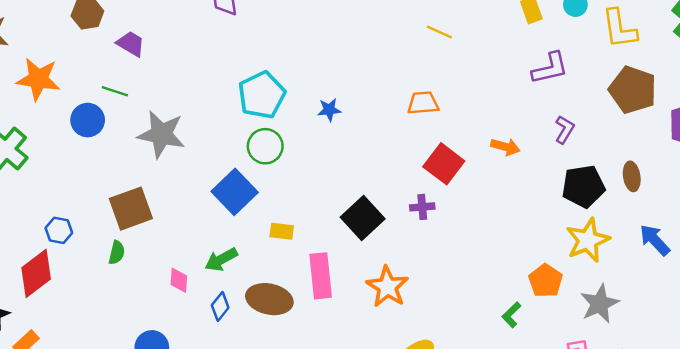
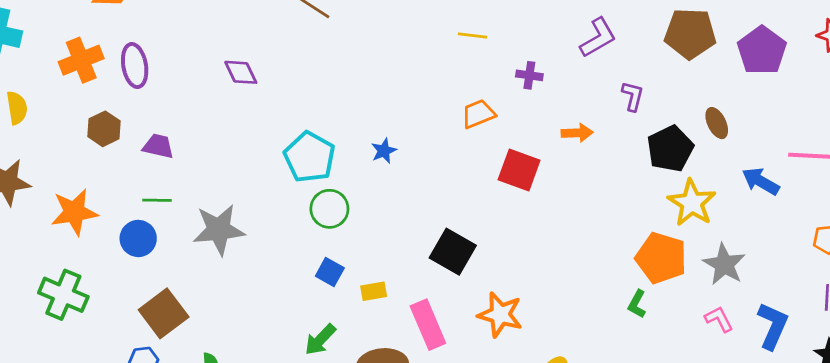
blue square: (235, 192) -> (330, 272), moved, size x0.6
purple cross: (422, 207) -> (529, 75), moved, turned 30
brown square: (131, 209) -> (164, 313), moved
orange pentagon: (545, 281) -> (661, 258), size x1.4

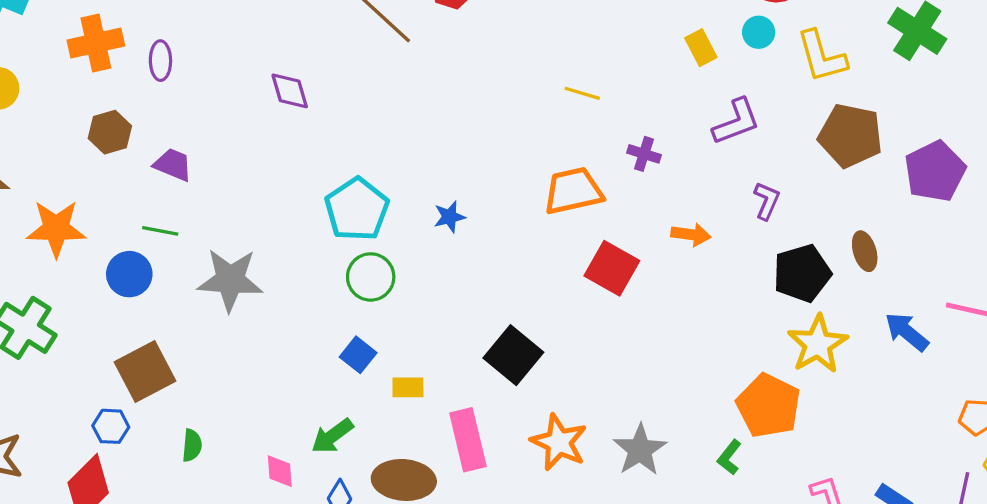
purple ellipse: (135, 66) -> (160, 61), size x0.7
orange trapezoid: (478, 114) -> (573, 191), size x1.4
gray star: (724, 264) -> (640, 450), moved

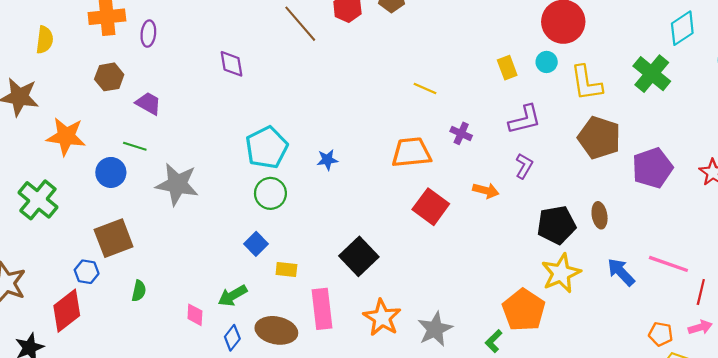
purple L-shape: (767, 201) -> (524, 166), moved

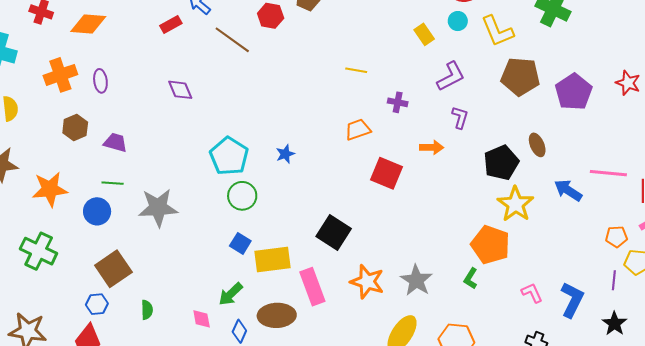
orange trapezoid: (411, 152) -> (358, 130), size x0.7
yellow rectangle: (286, 269) -> (273, 259), size x1.8

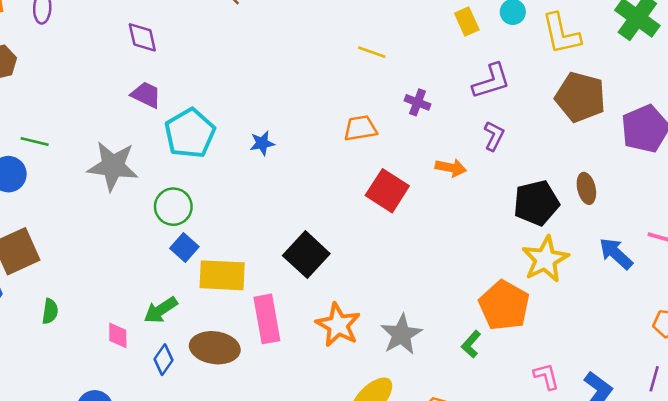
purple trapezoid: (115, 142) -> (146, 95), moved
green circle: (242, 196) -> (173, 207), moved
gray star: (158, 208) -> (113, 166), moved

